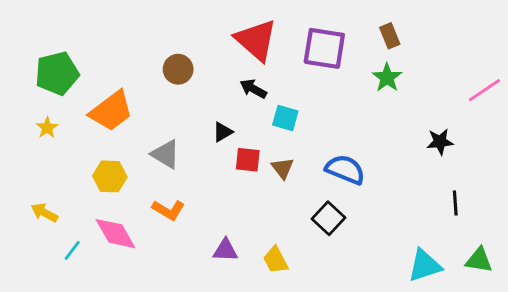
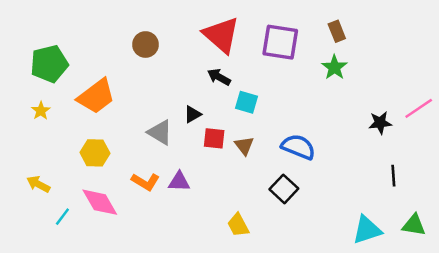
brown circle: (178, 69) -> (145, 45), moved
pink line: (484, 90) -> (419, 108), moved
gray triangle: (166, 154) -> (160, 132), moved
purple triangle: (225, 250) -> (179, 182), moved

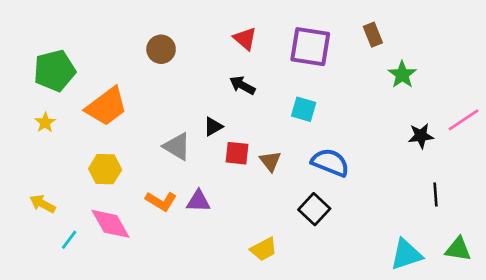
red triangle: (221, 35) -> (245, 39), size x0.6
green star: (334, 67) -> (402, 75), moved
cyan square: (247, 102) -> (304, 109), moved
yellow trapezoid: (238, 225) -> (264, 249), turned -90

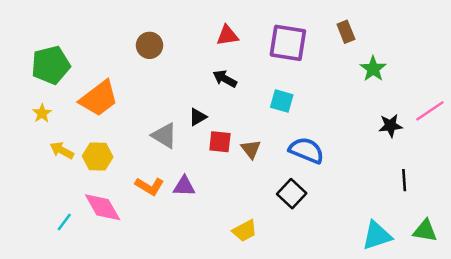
red triangle: (245, 39) -> (227, 35), turned -50
yellow arrow: (43, 204) -> (62, 150), moved

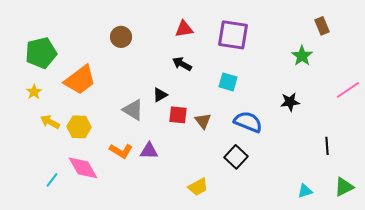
brown rectangle: (346, 32) -> (322, 26), moved
black star: (390, 126) -> (290, 102), moved
green triangle: (425, 231) -> (344, 187), turned -35
cyan triangle: (377, 236) -> (305, 191), size x0.6

